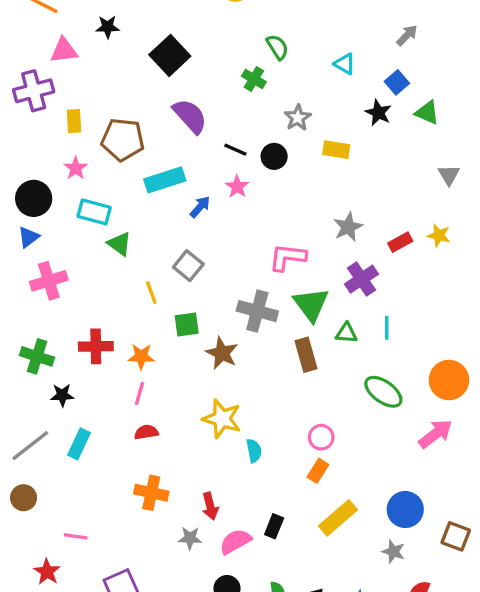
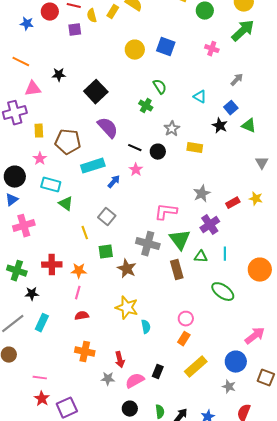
orange circle: (449, 380) -> (260, 270), moved
pink arrow: (436, 434) -> (255, 336), moved
red star: (47, 572) -> (42, 399), moved

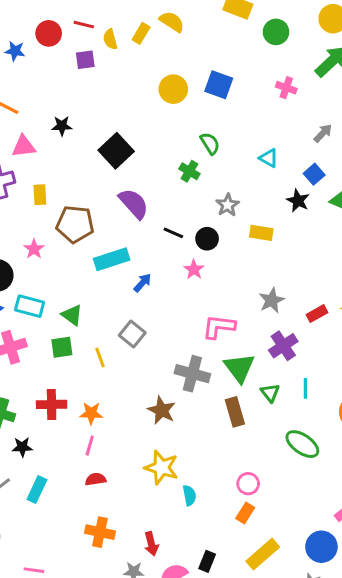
yellow rectangle: (39, 131) -> (40, 195), moved
pink star: (136, 170) -> (194, 270), moved
cyan rectangle: (51, 185) -> (30, 306), moved
green square: (106, 252) -> (62, 347), moved
green triangle: (201, 257) -> (270, 393), turned 48

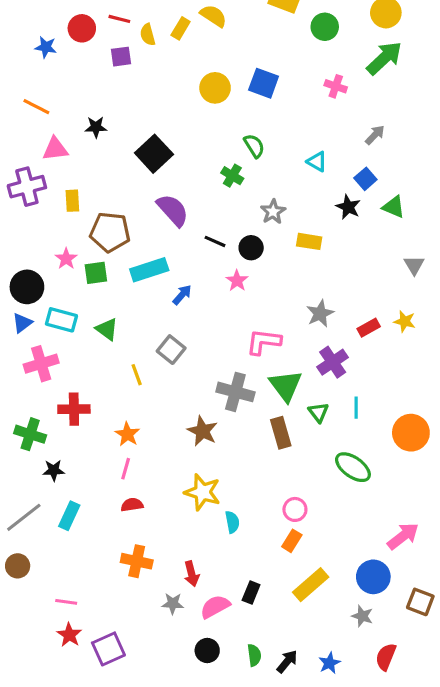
green square: (62, 347) -> (96, 273), moved
red cross: (52, 404) -> (74, 409), moved
orange star: (91, 413) -> (127, 434), turned 30

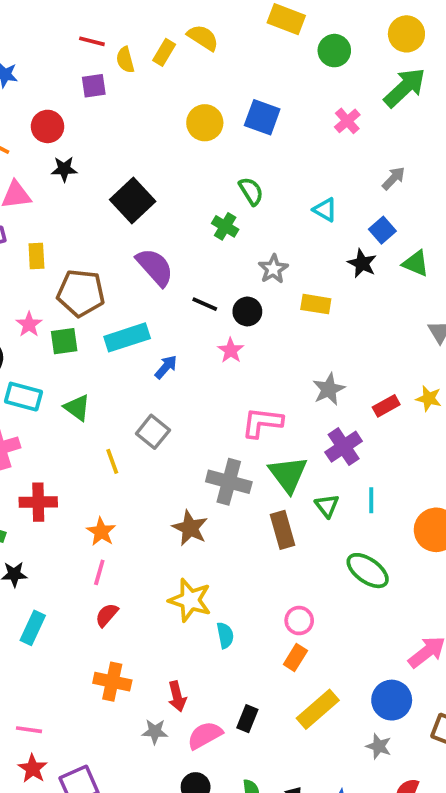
red circle: (82, 28) -> (48, 126), moved
pink cross: (336, 86) -> (347, 121), turned 30
red semicircle: (132, 505) -> (107, 615), turned -40

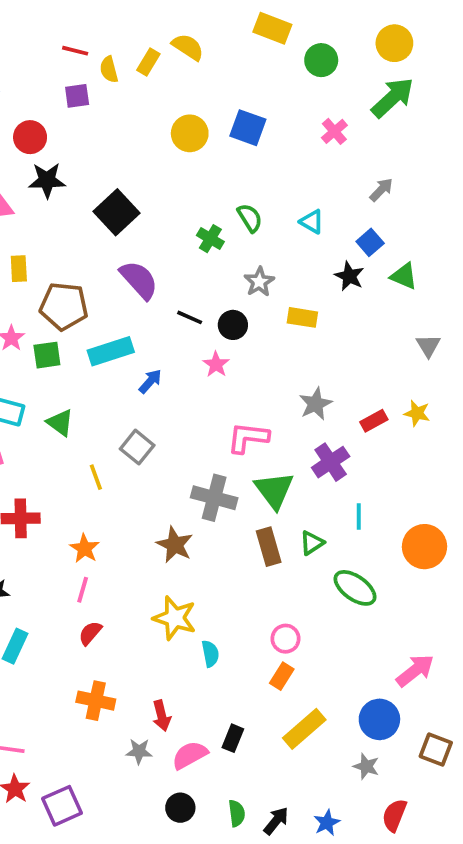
black star: (64, 169) -> (47, 180), size x1.4
green semicircle: (251, 191) -> (250, 218), moved
green triangle: (327, 506) -> (312, 543), moved, turned 35

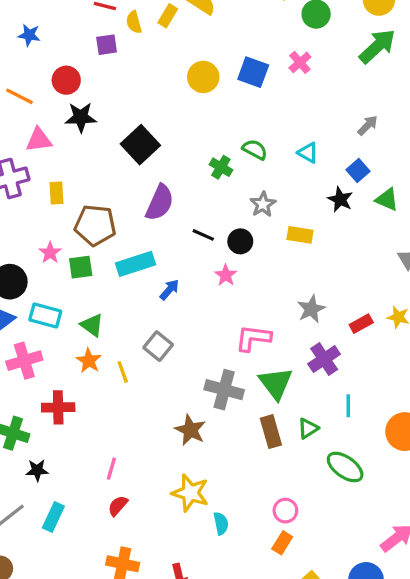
pink cross: (334, 131) -> (300, 62), moved
green semicircle: (250, 218) -> (255, 149), turned -30
purple semicircle: (139, 280) -> (160, 203), turned 66
orange star: (85, 548) -> (89, 361), moved

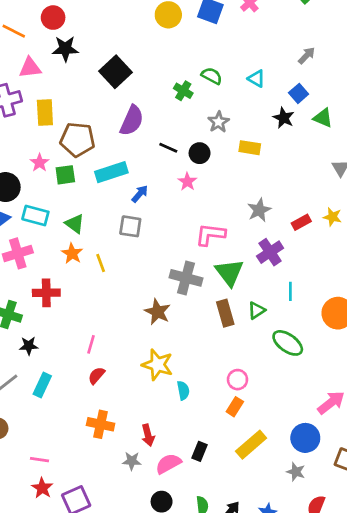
yellow rectangle: (57, 193) -> (45, 112), size x1.4
gray square: (158, 346) -> (130, 226), moved, turned -30

